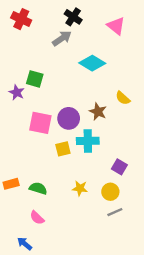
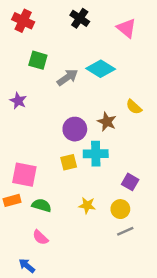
gray arrow: (62, 38) -> (67, 77), moved
green square: (35, 79) -> (38, 60), moved
pink square: (40, 123) -> (24, 175), moved

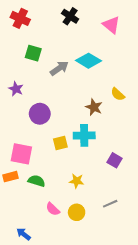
purple circle: (75, 129) -> (40, 114), moved
yellow circle: (120, 209) -> (77, 212), moved
pink semicircle: (40, 237) -> (53, 209), moved

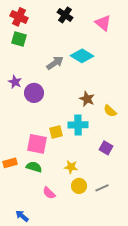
green square: (33, 53) -> (19, 39), moved
yellow semicircle: (118, 94) -> (110, 111), moved
purple circle: (40, 114) -> (34, 93), moved
pink square: (21, 154) -> (37, 144), moved
yellow circle: (77, 212) -> (79, 186), moved

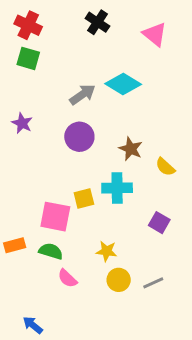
purple circle: (34, 93) -> (79, 137), moved
pink semicircle: (49, 193) -> (67, 278), moved

